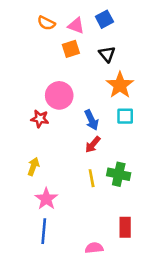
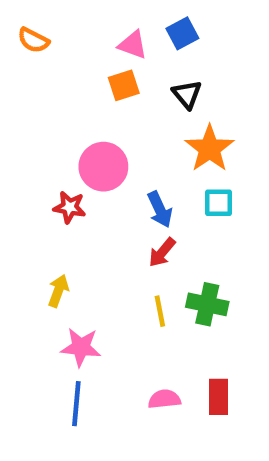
orange semicircle: (46, 23) -> (33, 40), moved
pink star: (46, 199) -> (81, 347), turned -30
pink semicircle: (94, 248) -> (164, 399), moved

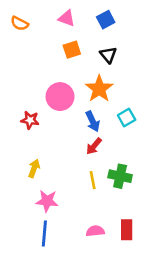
pink triangle: (133, 45) -> (67, 18), moved
orange star: (210, 149) -> (99, 89), moved
cyan square: (219, 203) -> (127, 117), turned -30
red star: (70, 207) -> (30, 120), moved

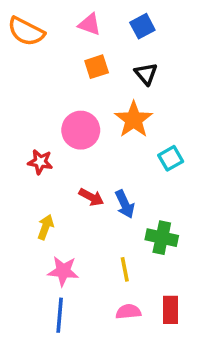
orange semicircle: (20, 23) -> (26, 31), size x1.5
blue arrow: (93, 121) -> (125, 204), moved
red arrow: (94, 146) -> (91, 197), moved, turned -102
yellow line: (93, 180) -> (125, 269), moved

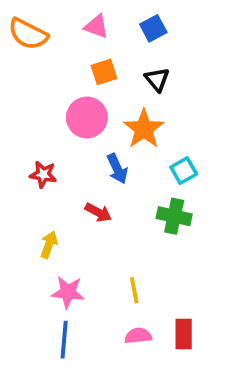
pink circle: (81, 130) -> (87, 118), moved
blue arrow: (125, 204) -> (117, 169), moved
green cross: (162, 238) -> (174, 216), moved

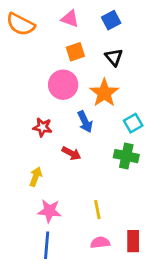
red star: (43, 174) -> (43, 127), moved

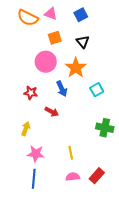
orange semicircle: (21, 24) -> (28, 18), moved
green cross: (126, 156) -> (105, 128), moved
red rectangle: (133, 241) -> (97, 176), turned 42

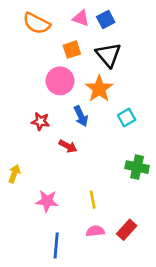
pink triangle: (51, 14) -> (81, 18), moved
black triangle: (83, 42) -> (108, 55), size x1.5
yellow arrow: (26, 129) -> (14, 174), moved
blue line: (34, 179) -> (56, 245), moved

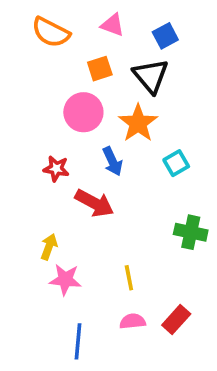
blue square: (106, 20) -> (165, 36), moved
red arrow: (68, 146) -> (94, 203), size x1.5
yellow arrow: (14, 174) -> (49, 247), moved

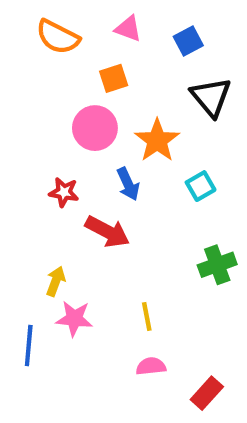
black triangle: (151, 76) -> (211, 97), moved
green cross: (191, 232) -> (217, 265), turned -32
red rectangle: (176, 319) -> (207, 393), moved
blue line: (78, 341) -> (29, 346), moved

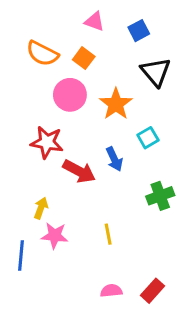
orange semicircle: (58, 37) -> (42, 54), moved
orange square: (114, 78) -> (84, 58), turned -35
blue arrow: (128, 184) -> (114, 159), moved
red star: (64, 192) -> (47, 142), size x1.5
pink semicircle: (151, 366) -> (111, 291), moved

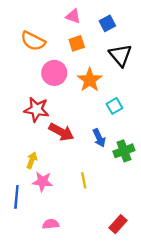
orange square: (84, 58) -> (77, 43), moved, turned 35
blue arrow: (114, 159) -> (99, 138), moved
pink semicircle: (111, 291) -> (51, 224), moved

